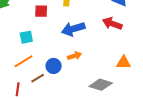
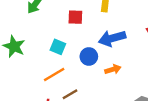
cyan square: (26, 37) -> (58, 47), turned 32
blue circle: (54, 66) -> (89, 56), moved

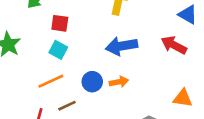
red square: (75, 17) -> (60, 23), moved
blue circle: (89, 56) -> (92, 82), moved

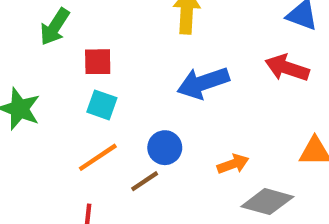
orange arrow: (119, 82) -> (233, 164), moved
brown line: (67, 106) -> (145, 181), moved

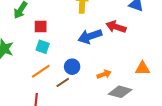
red arrow: (287, 68) -> (116, 27), moved

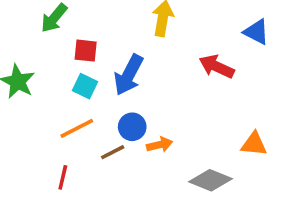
blue arrow: (90, 36) -> (129, 75), moved, turned -50
orange arrow: (104, 74) -> (159, 145), moved

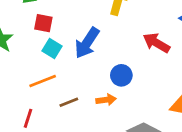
red square: (86, 51) -> (43, 23), moved
blue circle: (132, 127) -> (121, 75), moved

